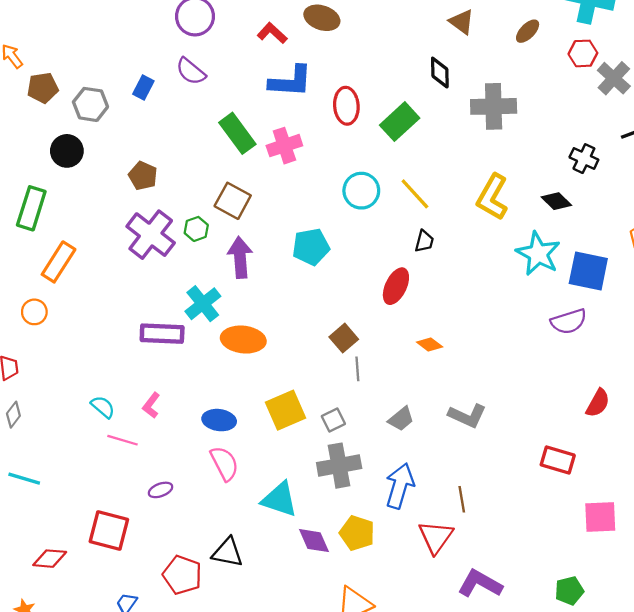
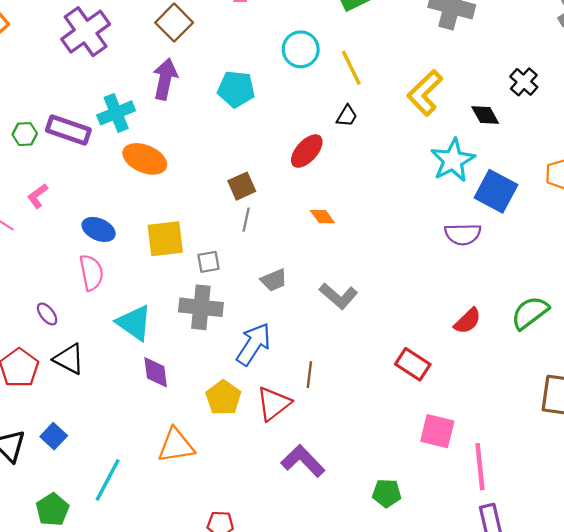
green hexagon: (196, 229) -> (25, 134), moved
purple ellipse: (161, 490) -> (47, 314), moved, turned 55
yellow pentagon: (357, 533) -> (223, 398), moved

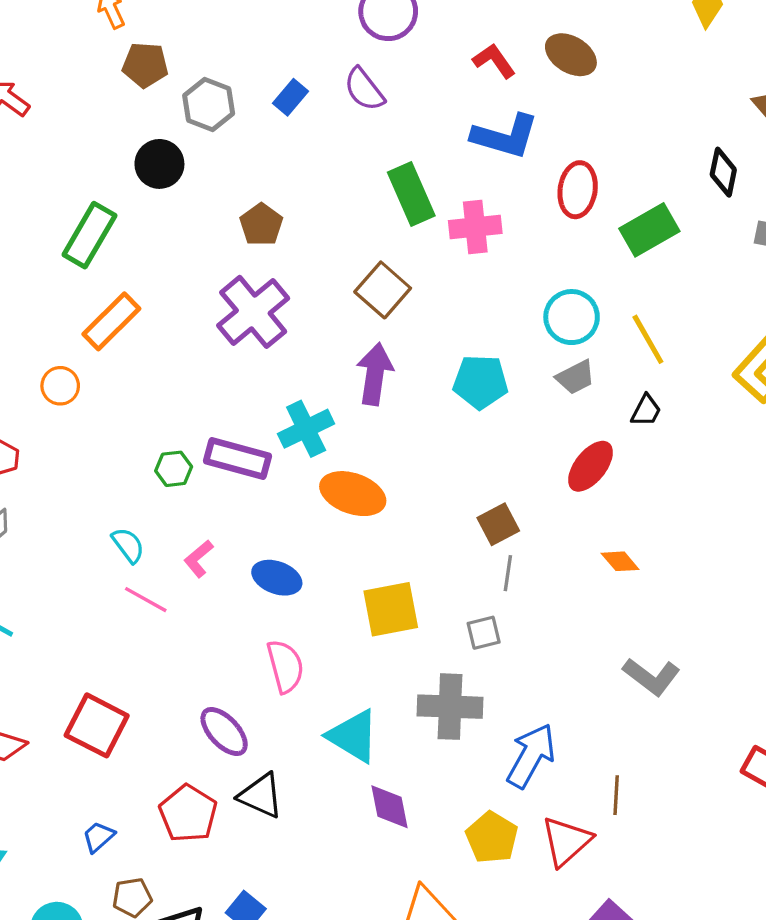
blue ellipse: (99, 229) -> (277, 578), moved
gray square: (208, 262) -> (484, 633), moved
gray trapezoid: (274, 280) -> (575, 377), moved
purple ellipse: (47, 314) -> (224, 731), size x1.5

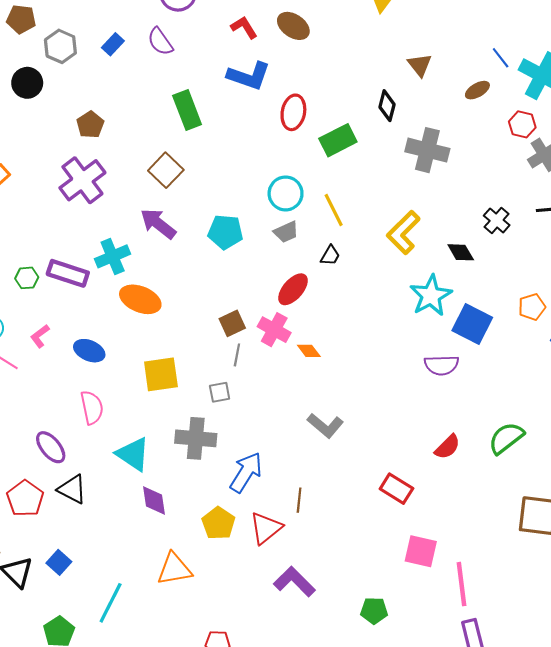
pink cross: (475, 227) -> (274, 330), moved, turned 32
purple arrow: (375, 374) -> (158, 224), turned -63

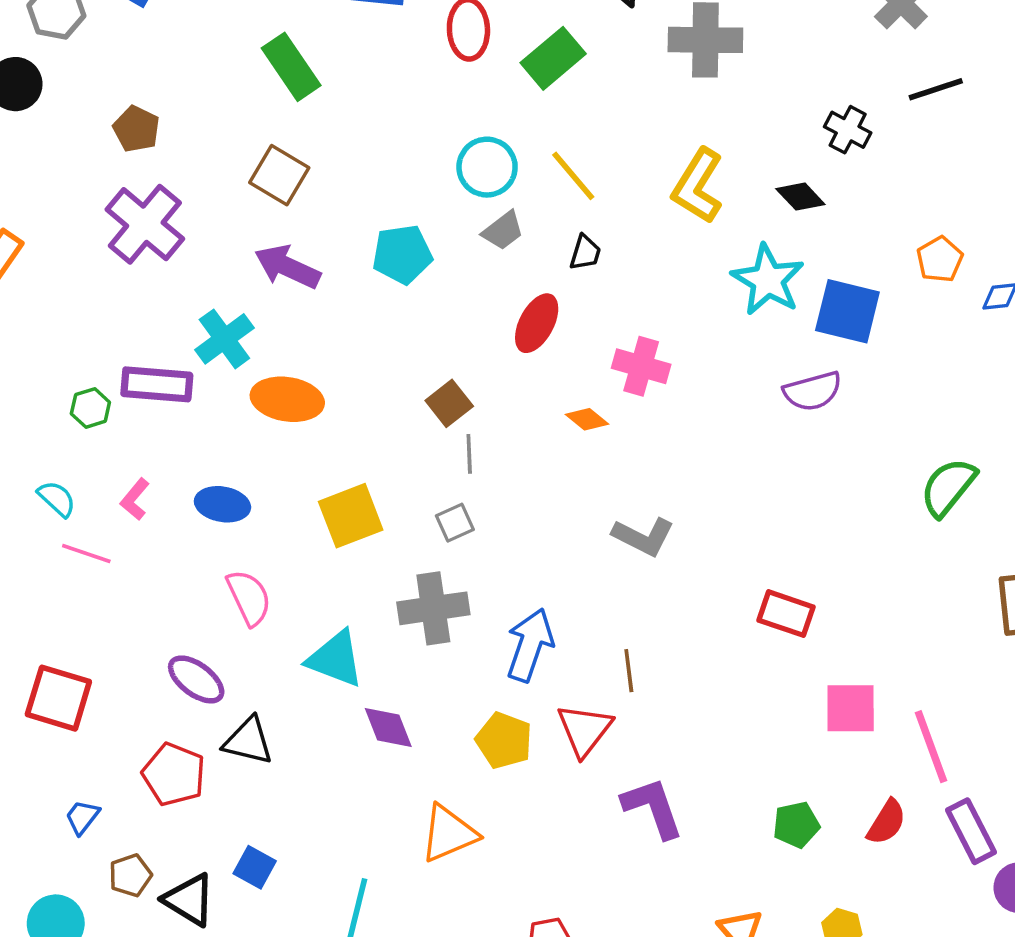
pink cross: (274, 330) -> (641, 366), moved
red semicircle: (447, 447) -> (887, 822), moved
purple L-shape: (294, 582) -> (653, 808), turned 39

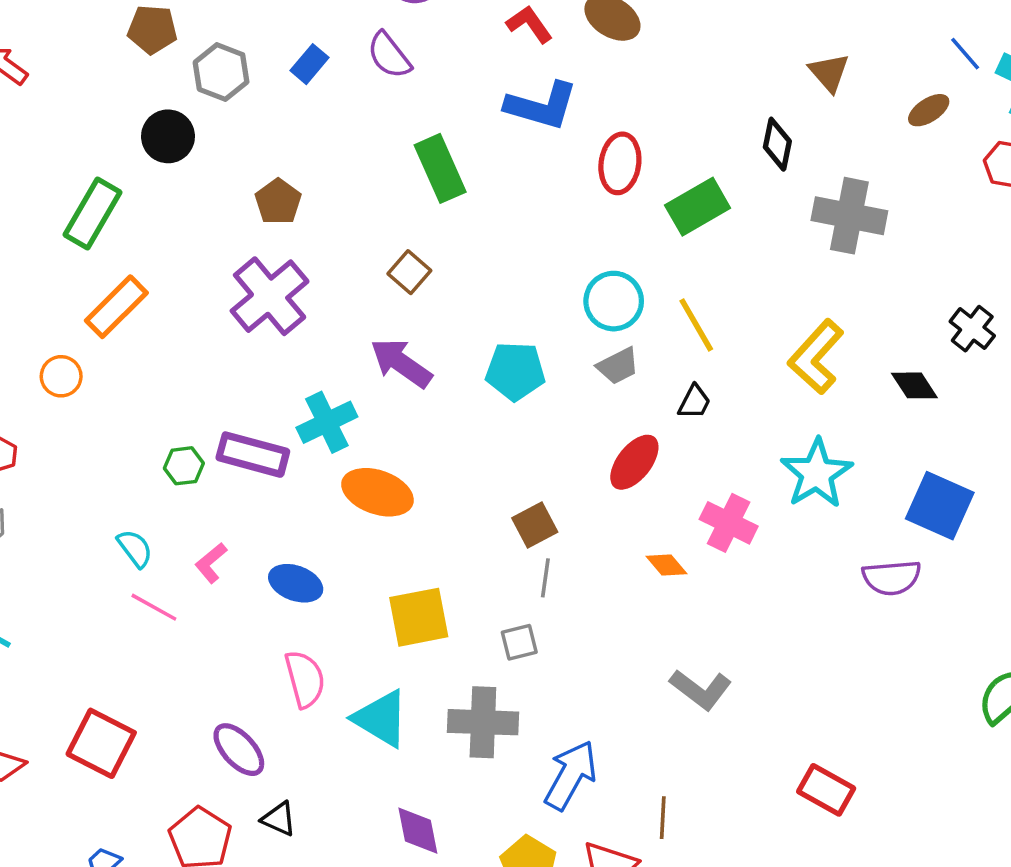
brown square: (279, 175) -> (409, 272), size x0.7
cyan star: (768, 280) -> (817, 473), moved
cyan triangle: (335, 659) -> (381, 719), moved
black triangle: (248, 741) -> (279, 819), size x0.7

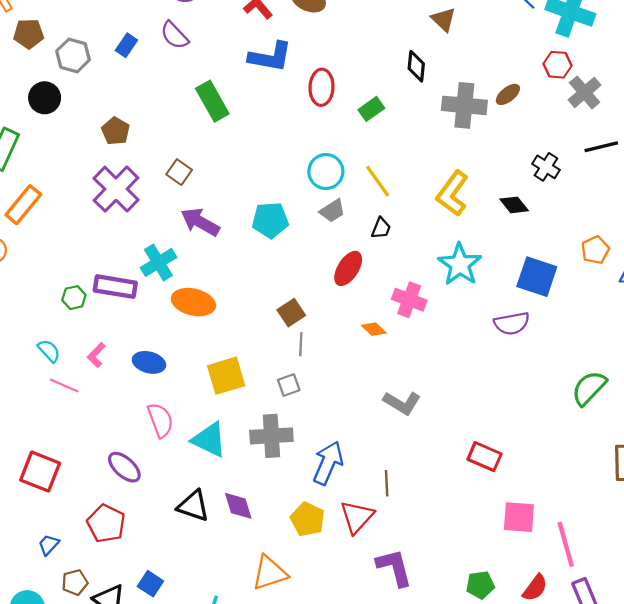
brown ellipse: (929, 110) -> (508, 94), moved
green rectangle: (698, 207) -> (371, 109), size x0.7
brown square: (409, 272) -> (179, 172), moved
black triangle: (279, 819) -> (193, 506), moved, size x1.5

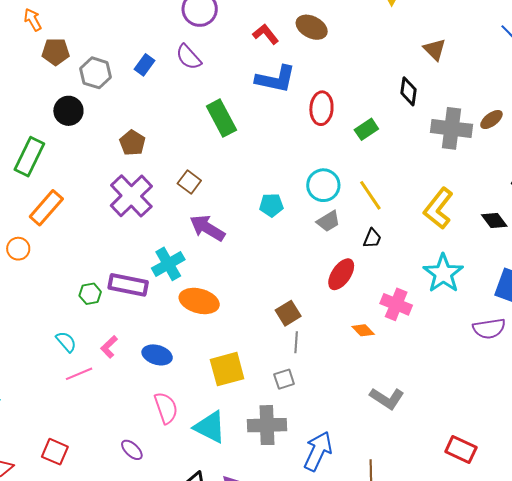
cyan pentagon: (270, 220) -> (271, 205), moved, size x0.7
pink line: (64, 385) -> (79, 374), turned -48
purple ellipse: (124, 467) -> (132, 450), size x0.7
red square: (40, 472) -> (55, 452), size x0.7

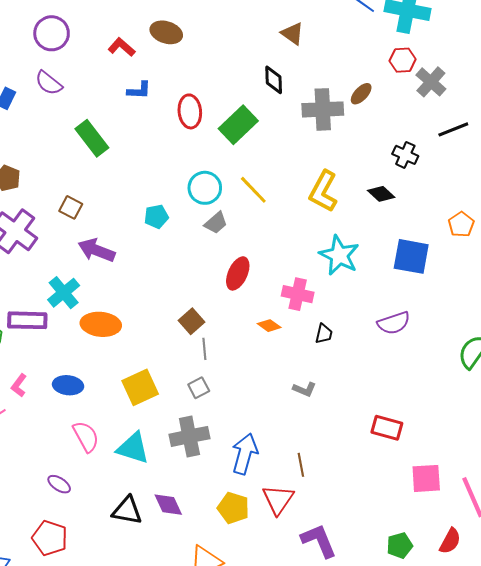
blue L-shape: (276, 79) -> (139, 90), size x0.6
green rectangle: (366, 129) -> (238, 125), size x1.6
black trapezoid: (372, 238) -> (324, 334), moved
purple semicircle: (489, 328) -> (394, 323), moved
gray L-shape: (387, 398) -> (305, 389), size x0.7

